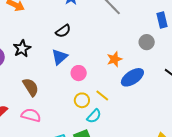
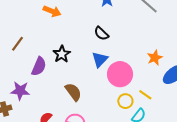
black semicircle: (63, 31) -> (101, 33), turned 84
pink circle: (79, 73) -> (120, 74), size x1.6

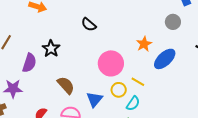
blue triangle: (100, 59) -> (94, 99), moved

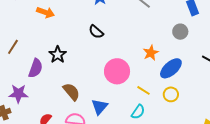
yellow circle: (119, 90) -> (171, 94), moved

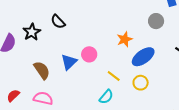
black semicircle: (96, 32) -> (58, 22), moved
pink circle: (117, 71) -> (89, 54), size x0.6
blue triangle: (100, 107) -> (69, 62), moved

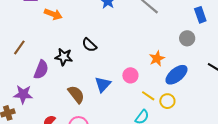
black star: (32, 32) -> (64, 57), turned -30
pink circle: (89, 54) -> (130, 75), moved
yellow circle: (141, 83) -> (167, 101), moved

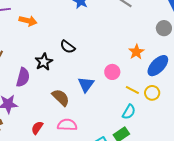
black star: (64, 57) -> (44, 62), turned -30

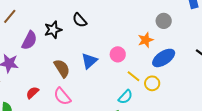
gray circle: (164, 28) -> (164, 21), moved
pink semicircle: (67, 125) -> (62, 96), turned -144

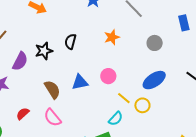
black semicircle: (80, 20) -> (70, 42), turned 56
orange star: (146, 40) -> (112, 37), moved
blue triangle: (89, 61) -> (80, 82), turned 30

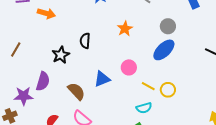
purple semicircle: (20, 61) -> (43, 81), moved
blue ellipse: (154, 80) -> (164, 50), moved
cyan semicircle: (116, 119) -> (144, 108), turned 42

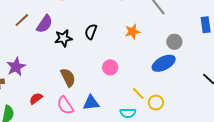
pink circle: (129, 67) -> (110, 67), moved
blue triangle: (102, 79) -> (91, 103), moved
purple semicircle: (43, 81) -> (45, 24), moved
purple star: (24, 96) -> (16, 67), turned 30

